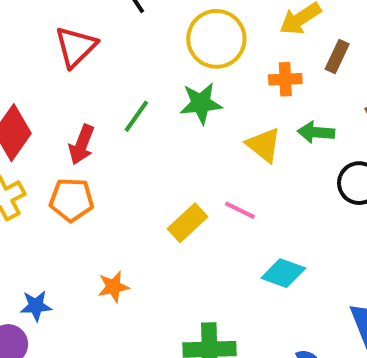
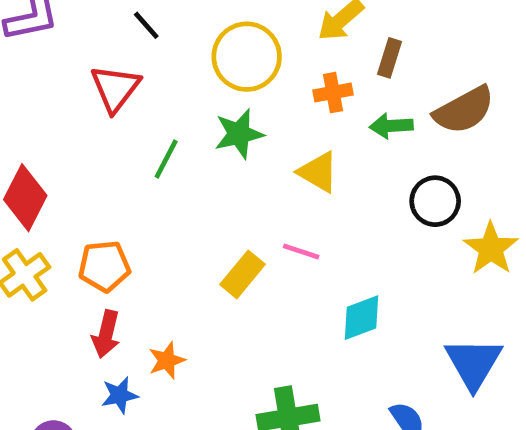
red triangle: (76, 47) -> (115, 88), moved
green arrow: (316, 132) -> (391, 126), moved
red arrow: (82, 145) -> (106, 334), moved
cyan diamond: (283, 273) -> (361, 318), turned -33
blue star: (36, 306) -> (120, 395), moved

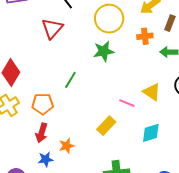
green line: (166, 159) -> (70, 80), moved
yellow triangle: (318, 172) -> (152, 92), moved
yellow rectangle: (242, 274) -> (106, 126), moved

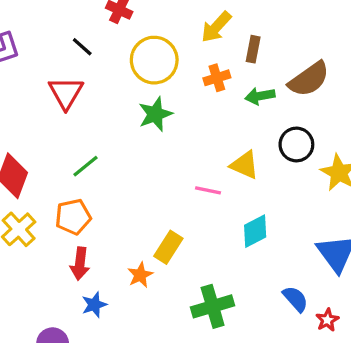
green line: (70, 80) -> (86, 166), moved, turned 30
yellow rectangle: (106, 126) -> (168, 247), moved
orange star: (67, 146) -> (140, 275), moved

